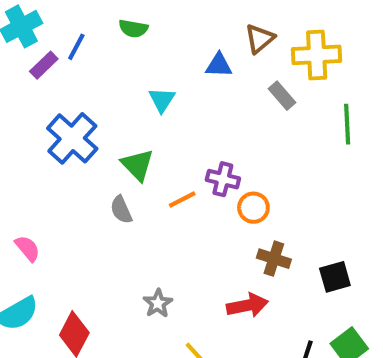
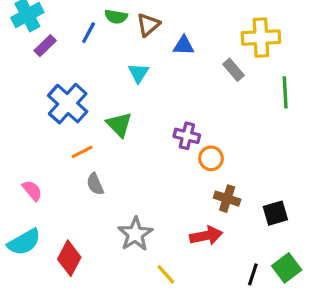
brown triangle: (260, 39) -> (148, 25), moved
blue line: (76, 47) -> (89, 33), moved
orange line: (182, 200) -> (82, 152), moved
gray semicircle: (121, 210) -> (95, 184), moved
gray star: (158, 303) -> (135, 234), size x1.5

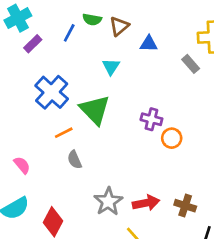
green triangle: (119, 125) -> (95, 110), size x1.4
brown cross: (227, 199) -> (185, 206), moved
red arrow: (206, 236) -> (146, 203), moved

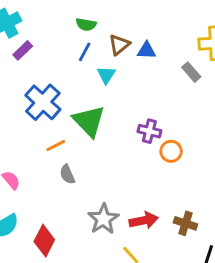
brown triangle: (119, 26) -> (119, 45), moved
blue line: (69, 33) -> (85, 52), moved

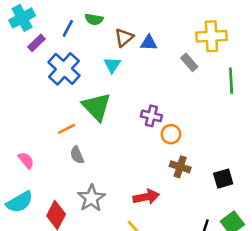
blue line: (85, 52) -> (68, 28), moved
blue cross: (43, 102) -> (64, 69), moved
gray star: (103, 219) -> (91, 198), moved
brown cross: (185, 223) -> (180, 167), moved

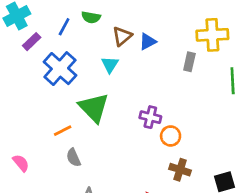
blue triangle: (149, 43) -> (148, 42), turned -30
gray rectangle: (189, 62) -> (189, 62), turned 54

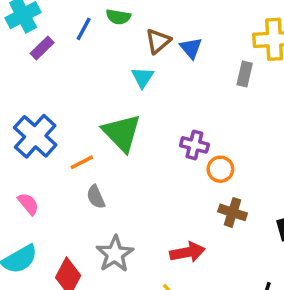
blue triangle: (148, 42) -> (191, 48), turned -42
blue cross: (60, 69) -> (35, 136), moved

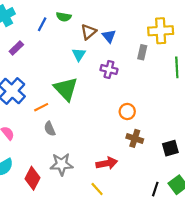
purple rectangle: (42, 48) -> (16, 48), moved
purple cross: (194, 145) -> (109, 70), moved
gray star: (115, 254) -> (62, 164), turned 30

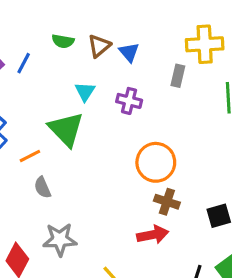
green semicircle: (64, 17) -> (63, 41), moved
blue line: (42, 24) -> (24, 63), moved
cyan triangle: (79, 54) -> (85, 91), moved
orange circle: (127, 112) -> (156, 162), size x1.6
red arrow: (107, 163) -> (153, 235), moved

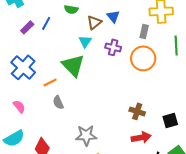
brown triangle: (99, 46) -> (94, 22), moved
orange circle: (156, 162) -> (143, 58), moved
red arrow: (153, 235) -> (141, 137), moved
gray star: (60, 239) -> (86, 135), moved

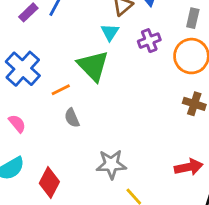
purple cross: (113, 47) -> (149, 41), turned -35
brown cross: (137, 111) -> (194, 104), moved

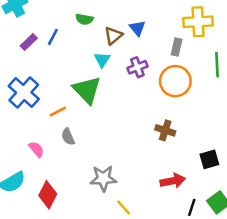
brown cross: (194, 104) -> (165, 130), moved
pink semicircle: (17, 124) -> (36, 149), moved

